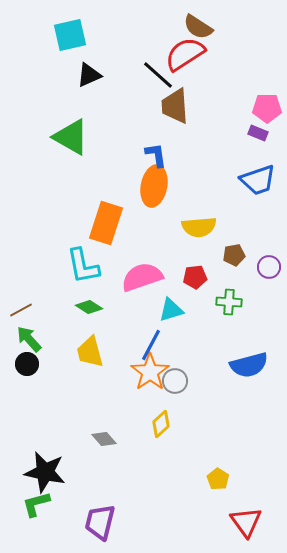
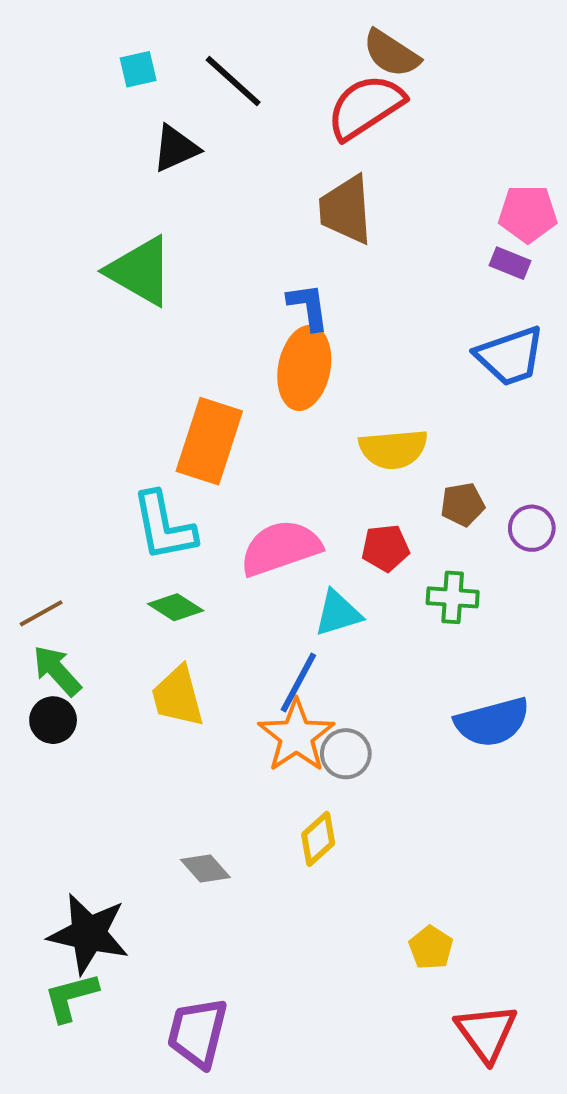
cyan square: (70, 35) -> (138, 69), size x0.6
black line: (158, 75) -> (233, 81), moved

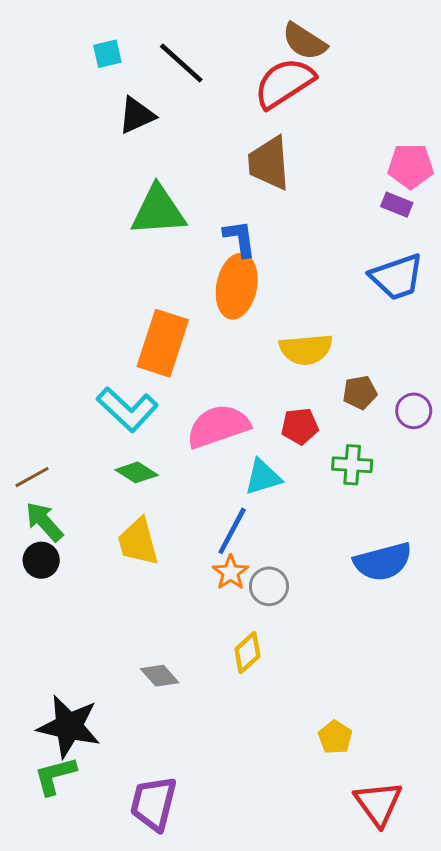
green triangle: (140, 271) -> (158, 211), moved, turned -34
cyan L-shape: (164, 526) -> (127, 409), turned -36
orange star: (296, 736) -> (231, 573), size x0.6

